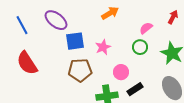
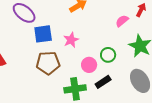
pink semicircle: (146, 28) -> (122, 21), moved
green circle: (140, 47) -> (108, 55), moved

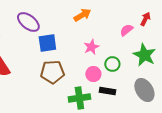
pink star: (71, 40) -> (91, 47), moved
black rectangle: (103, 82) -> (107, 91), turned 42

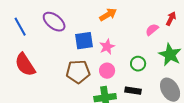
blue square: (47, 43) -> (84, 41), moved
pink star: (91, 47) -> (107, 47), moved
pink circle: (93, 74) -> (107, 71), moved

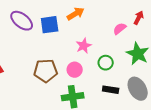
blue square: (84, 41) -> (50, 25), moved
pink star: (107, 47) -> (84, 46), moved
black rectangle: (133, 91) -> (111, 90), moved

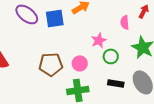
pink semicircle: (120, 29) -> (125, 22), turned -56
pink star: (84, 46) -> (99, 40), moved

